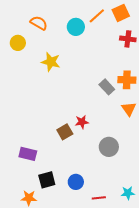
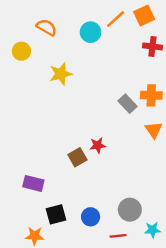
yellow star: (51, 62) -> (61, 74), turned -30
gray circle: (109, 147) -> (130, 210), moved

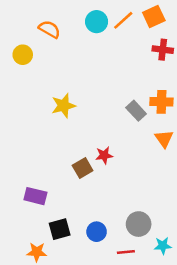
cyan circle: (91, 32) -> (97, 22), moved
yellow star: (61, 74) -> (63, 106), moved

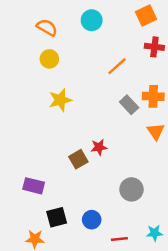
orange line: (123, 20) -> (117, 66), moved
yellow circle: (23, 55) -> (49, 59), moved
gray circle: (139, 224) -> (132, 189), moved

